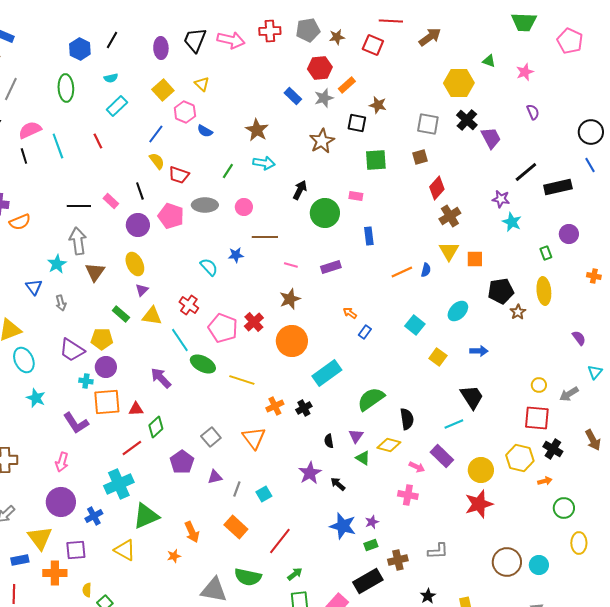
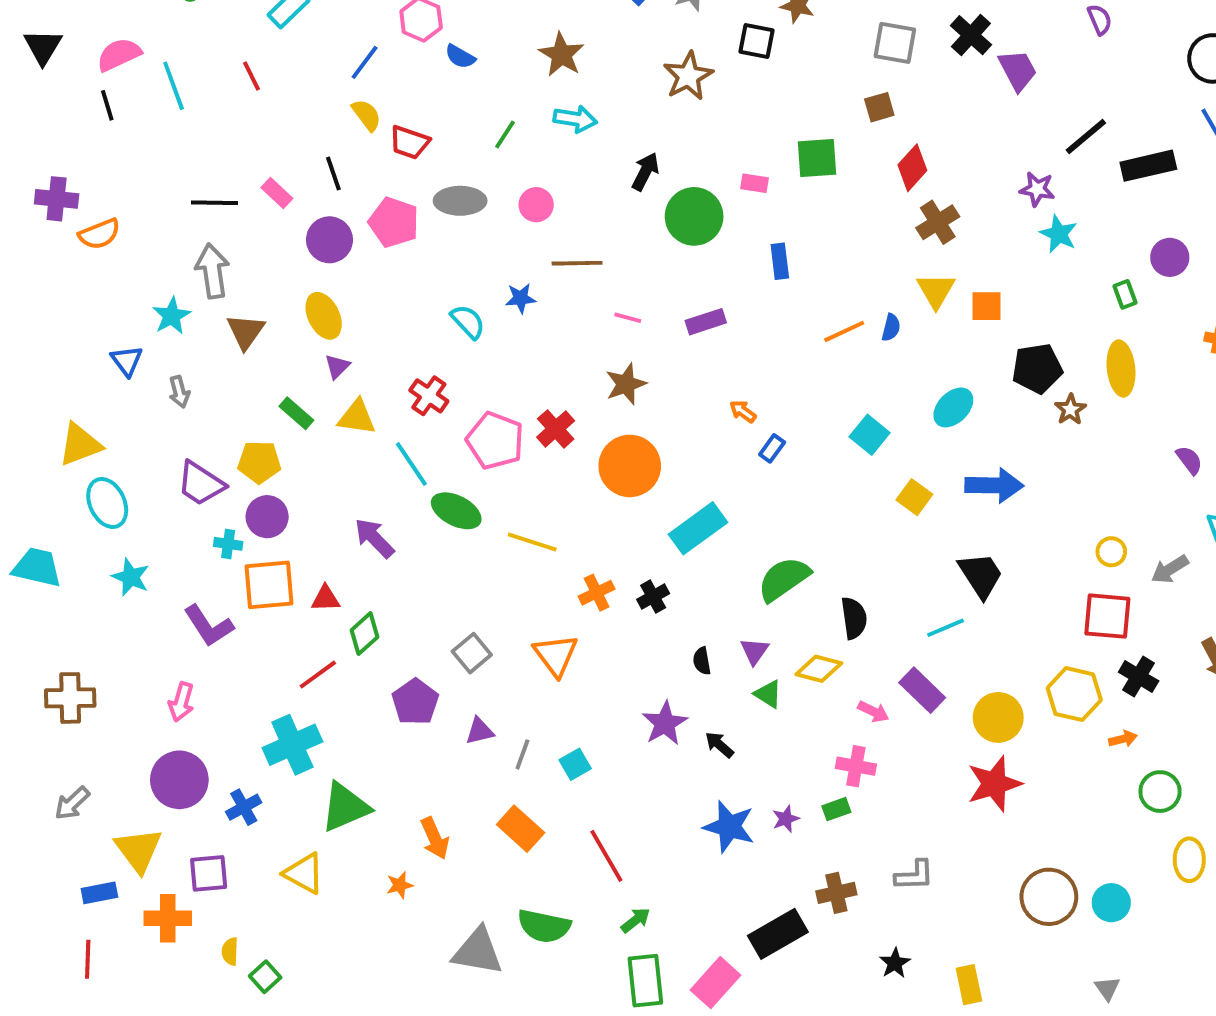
green square: (376, 160) -> (817, 158), moved
blue arrow: (479, 351) -> (994, 485), size x1.6
red line: (280, 541) -> (606, 856), turned -68
green rectangle: (371, 545) -> (836, 809), moved

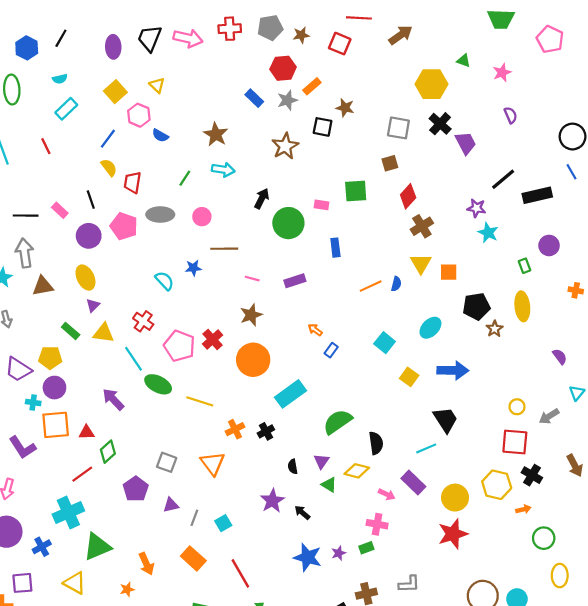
red trapezoid: (409, 142) -> (132, 182), turned 80
brown triangle: (246, 331) -> (43, 286), turned 45
gray square: (472, 653) -> (167, 462), turned -30

